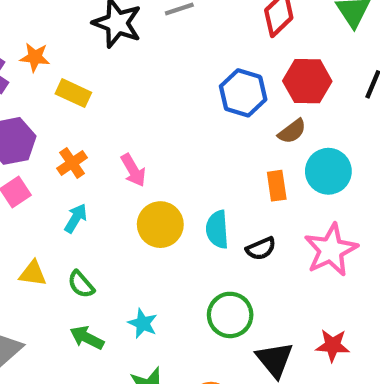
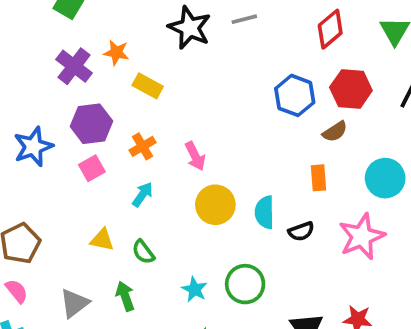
cyan circle: (328, 171) -> (385, 178), moved
green circle: (230, 315) -> (245, 284), moved
green arrow: (87, 338) -> (125, 296), moved, turned 40

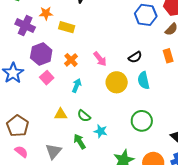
black semicircle: (301, 231) -> (135, 57), moved
cyan star: (194, 289) -> (101, 131), moved

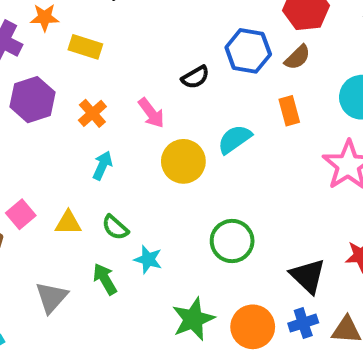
blue hexagon: (146, 15) -> (248, 51), moved
black semicircle: (135, 57) -> (195, 77), moved
pink square: (47, 78) -> (21, 214), moved
cyan semicircle: (144, 80) -> (235, 139), moved, turned 66

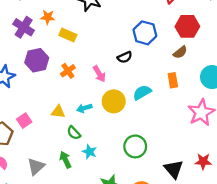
blue hexagon: (248, 51) -> (145, 33), moved
cyan arrow: (102, 165) -> (84, 108), moved, turned -136
yellow triangle: (68, 223) -> (58, 112), moved

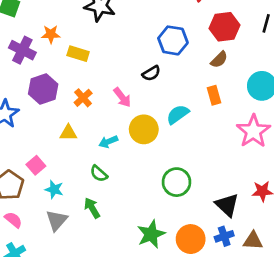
yellow triangle: (58, 112) -> (68, 133), moved
cyan star: (89, 152) -> (54, 189), moved

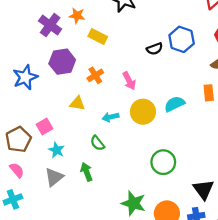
black semicircle: (151, 73) -> (155, 49), moved
green star: (151, 234) -> (133, 203), turned 30

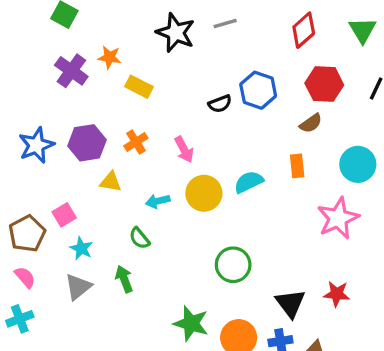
purple hexagon: (62, 62) -> (87, 143), moved

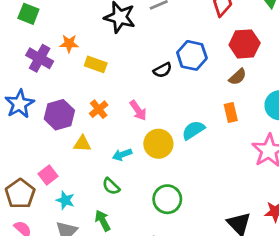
blue star: (36, 145) -> (20, 104), moved
green circle: (233, 265) -> (167, 199), moved

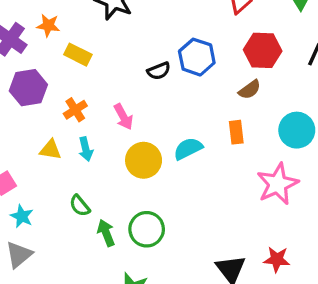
purple hexagon: (59, 115) -> (28, 88), moved
cyan arrow: (122, 155) -> (86, 149), moved, turned -90
green arrow: (103, 221) -> (106, 233), moved

